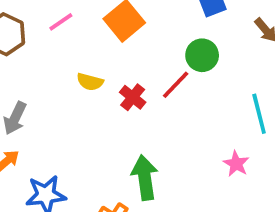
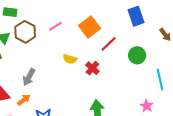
green circle: (202, 55) -> (137, 55), moved
red line: (176, 85) -> (109, 44), moved

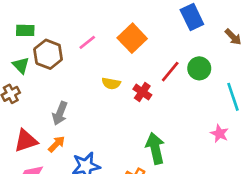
red line: (109, 44) -> (170, 72), moved

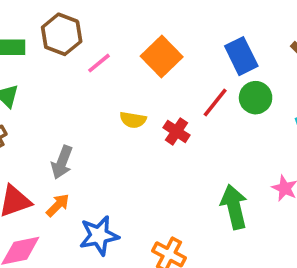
blue rectangle: (192, 17) -> (241, 56), moved
brown hexagon: (48, 54) -> (62, 34), moved
green arrow: (155, 148) -> (234, 207), moved

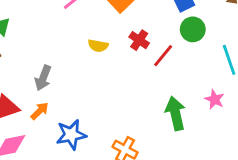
red line: (215, 103) -> (163, 56), moved
red cross: (176, 131) -> (139, 40), moved

